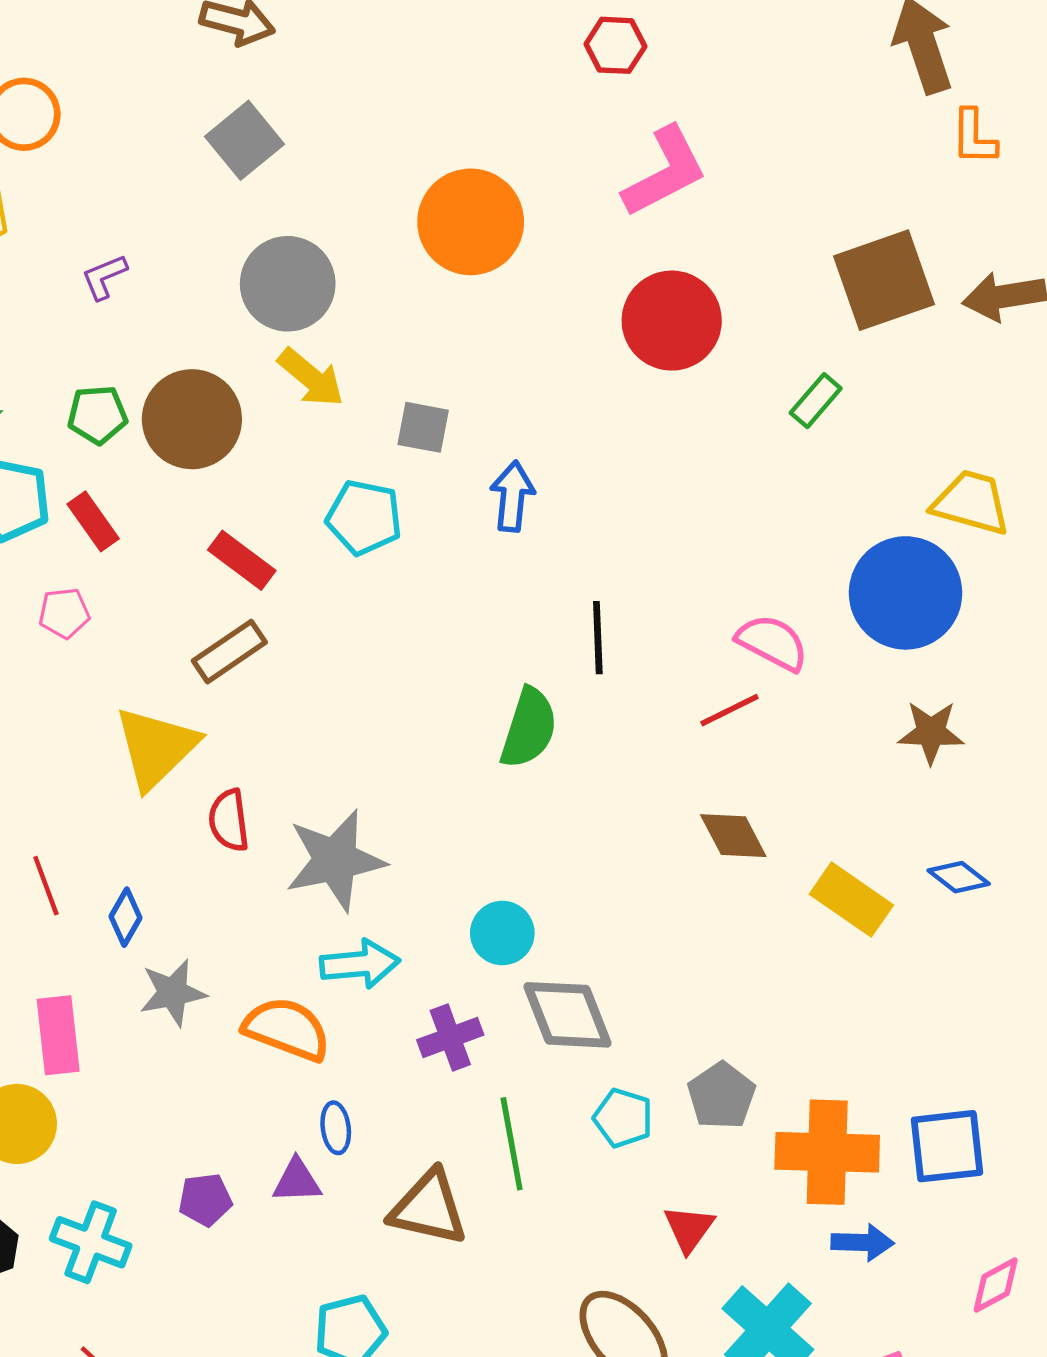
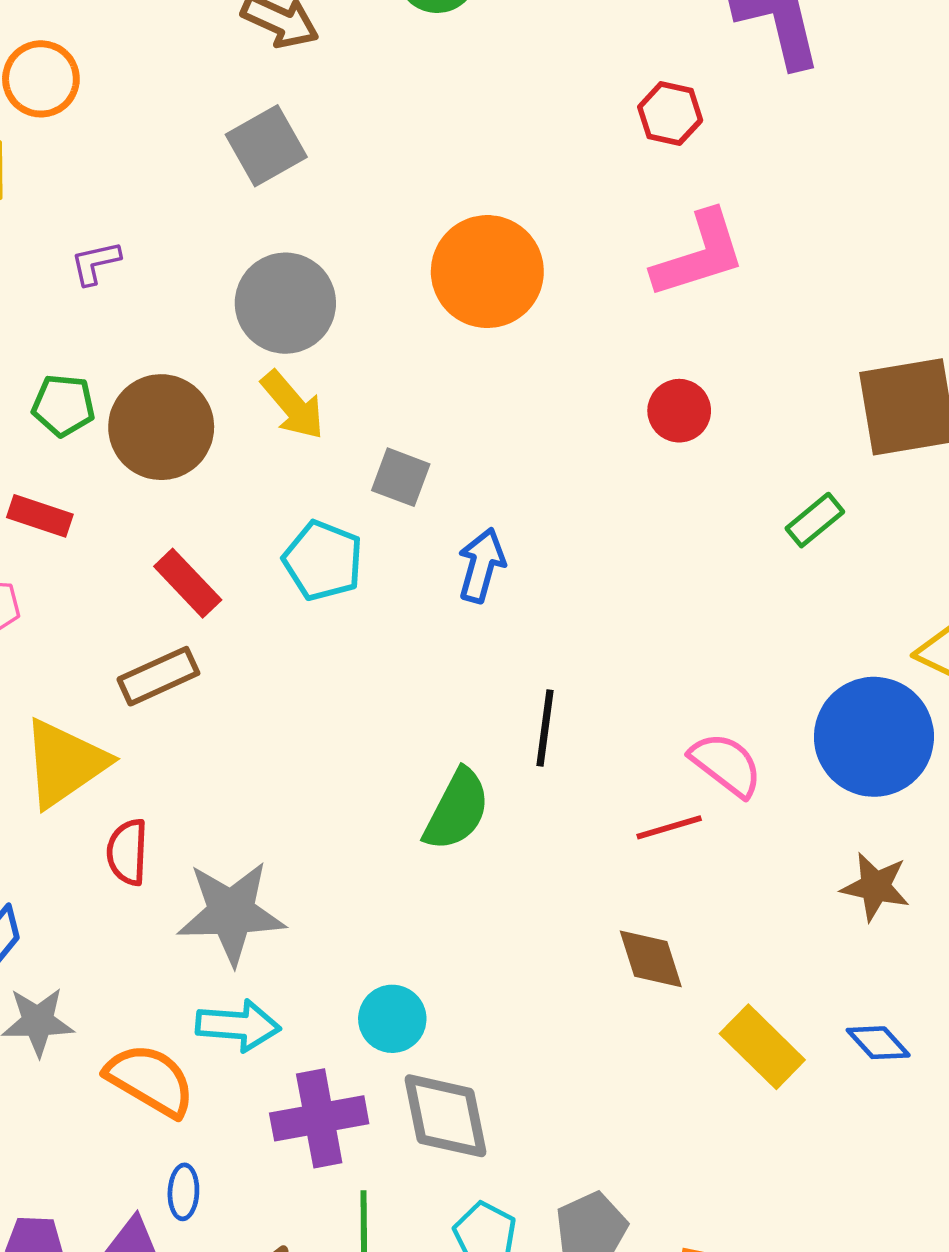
red circle: (672, 321) -> (679, 411), size x0.6
red rectangle: (93, 521) -> (40, 516), turned -46
purple cross: (450, 1037) -> (319, 1118), size x1.4

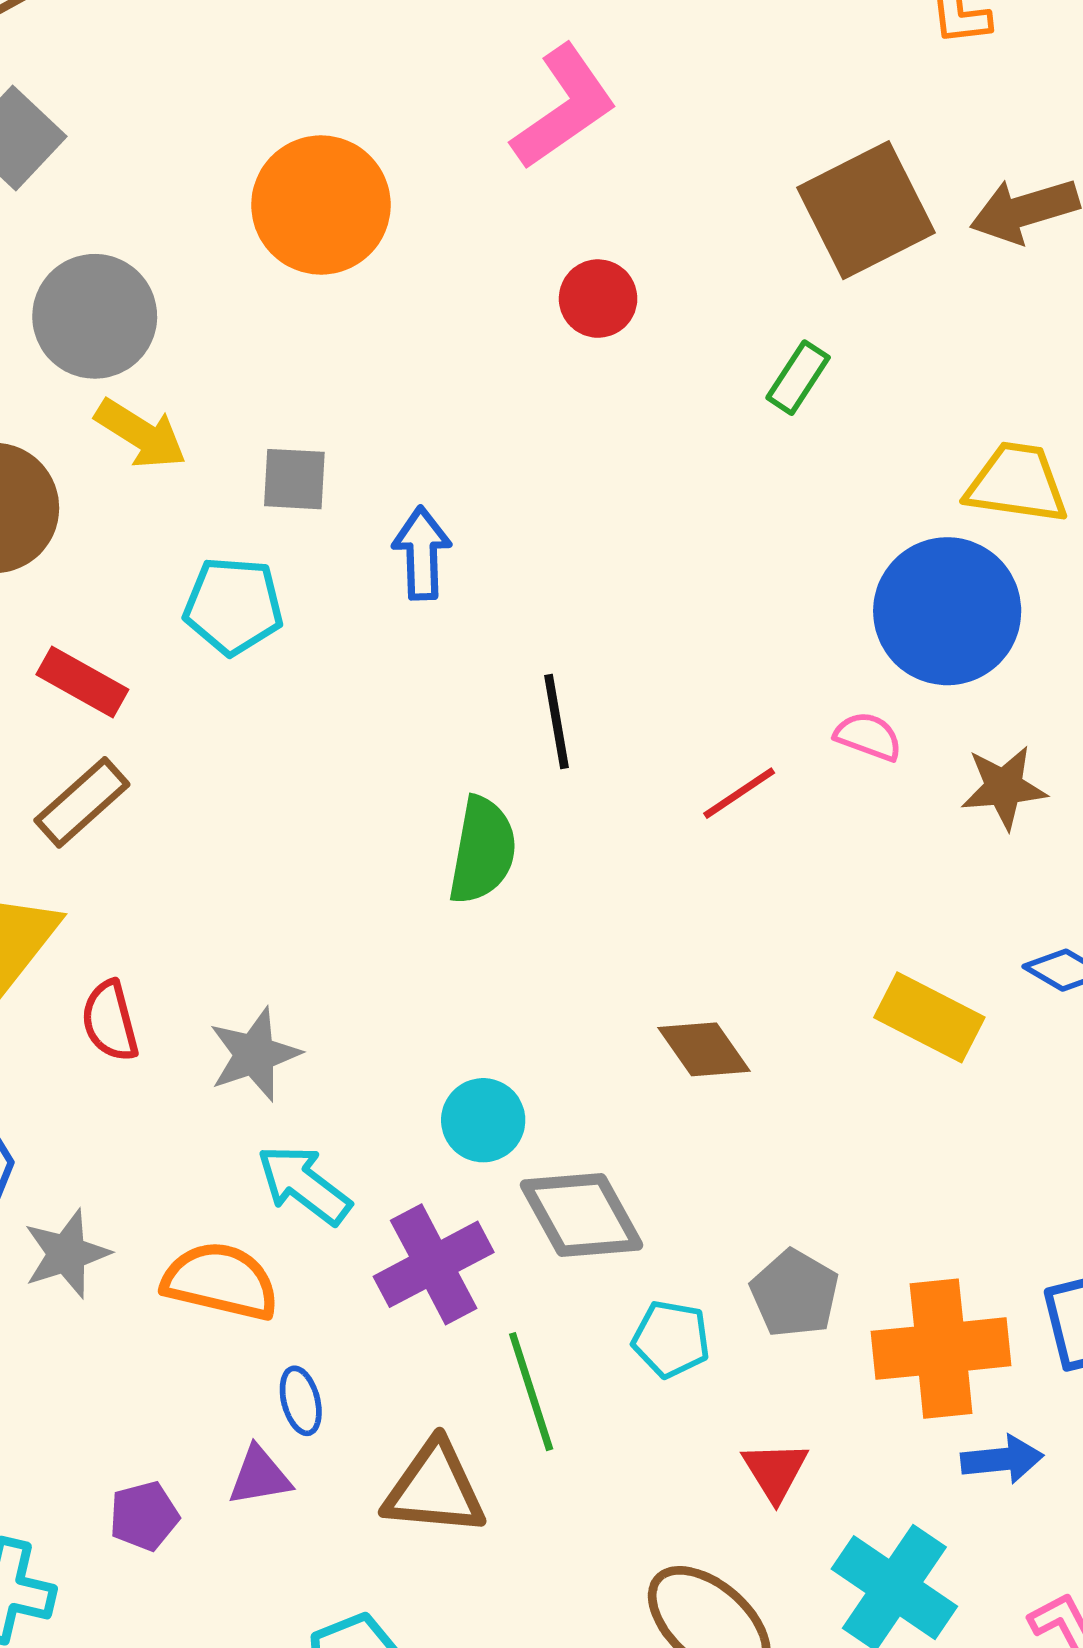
pink semicircle: (726, 765) -> (868, 736), moved, size x0.7
gray star: (231, 913) -> (254, 1054), size x0.7
brown diamond: (651, 959) -> (704, 1049), moved
cyan arrow: (238, 1025) -> (304, 1185), turned -130

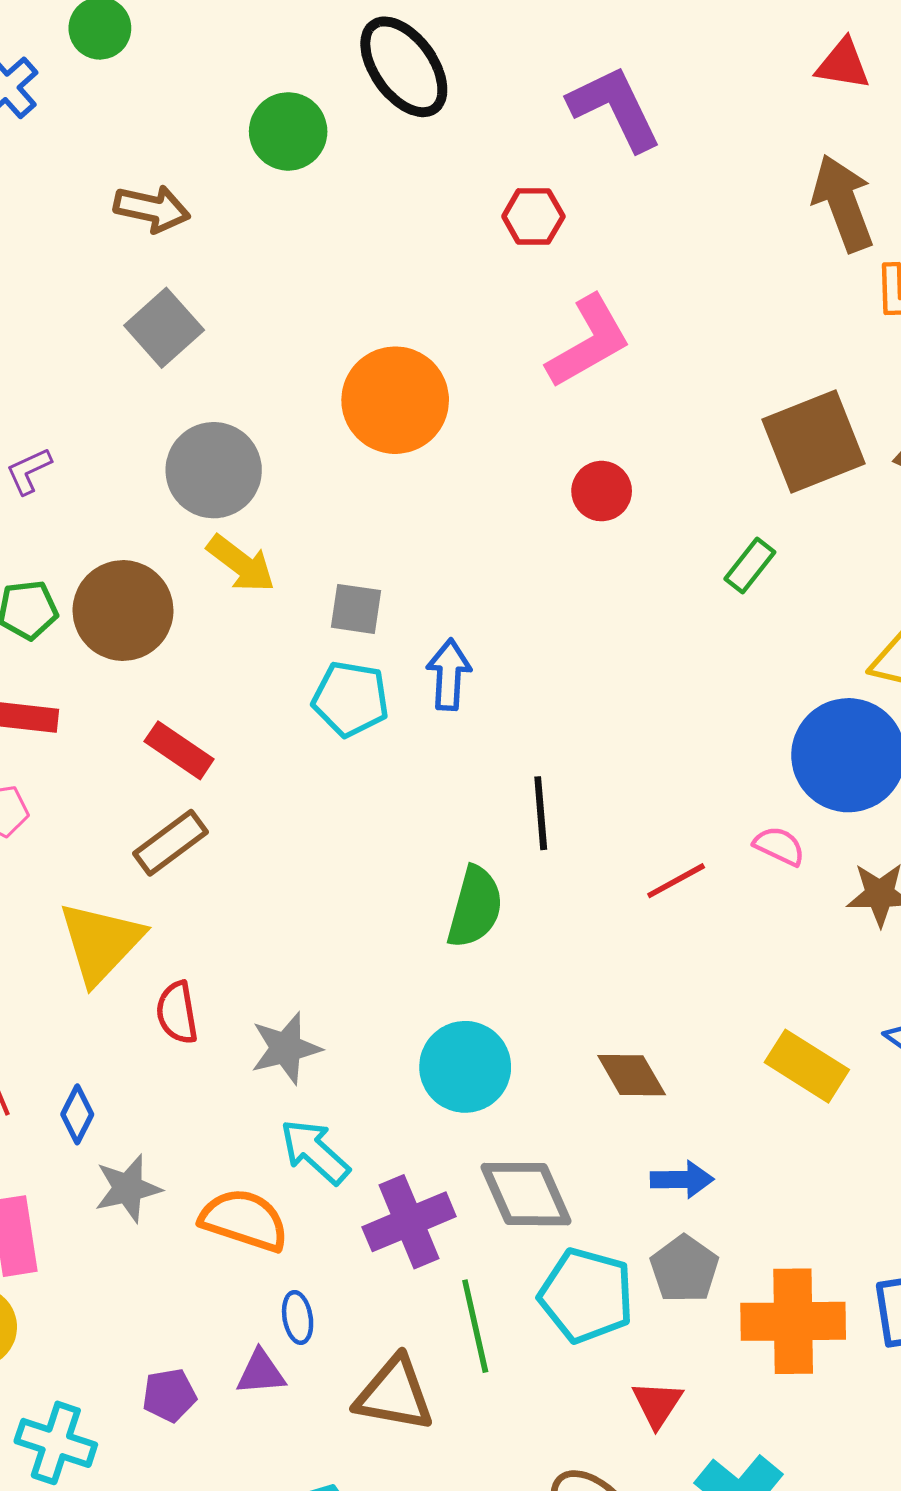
cyan pentagon: (233, 606) -> (351, 699), moved
cyan circle: (483, 1120) -> (465, 1067), moved, size x1.4
cyan pentagon: (671, 1339) -> (586, 1295), size x1.6
blue arrow: (1002, 1459) -> (682, 1179), moved

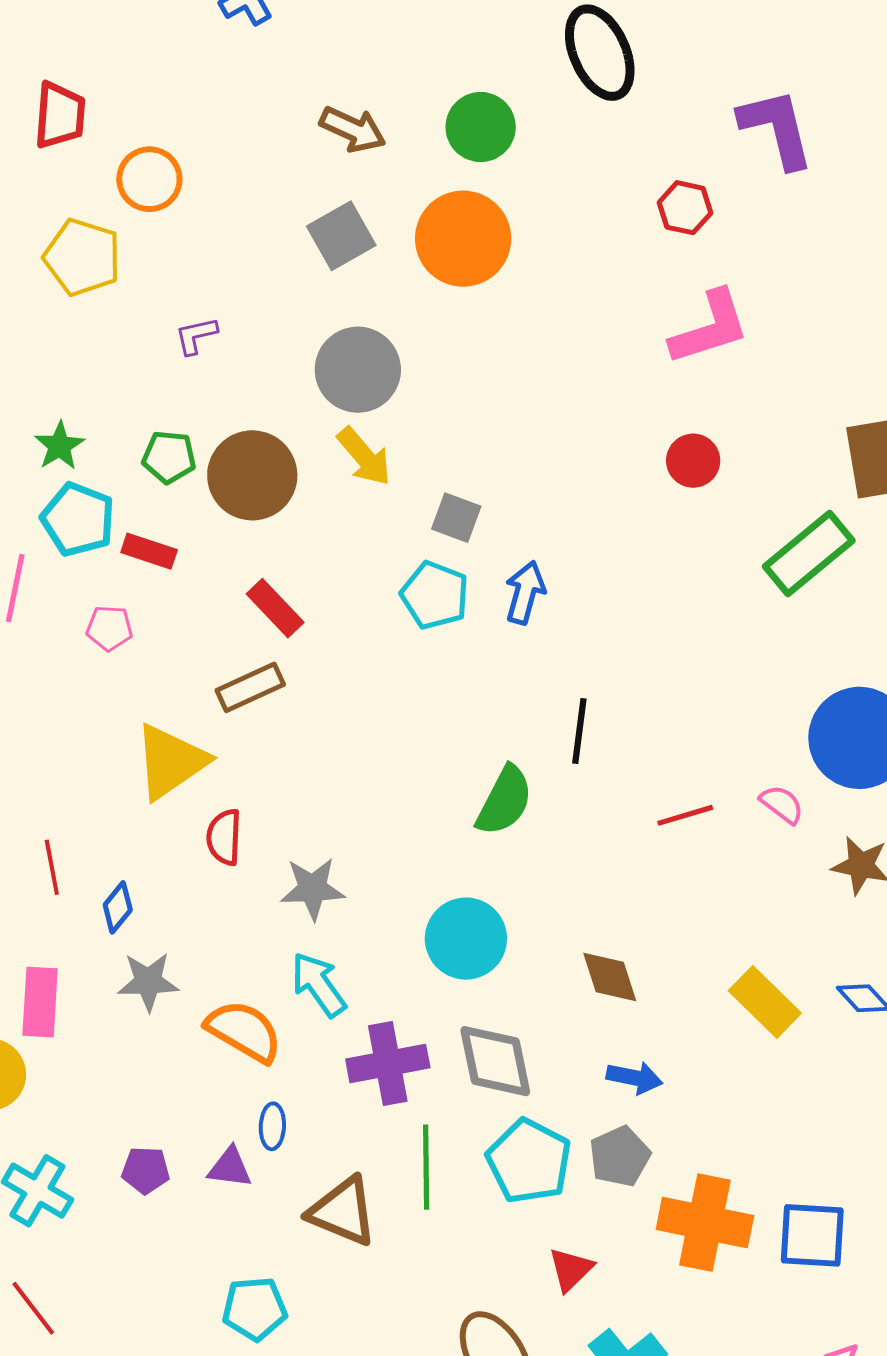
green circle: (288, 131) -> (481, 127), moved
orange circle: (395, 400) -> (463, 239), moved
green rectangle: (750, 566) -> (809, 554), size x1.8

